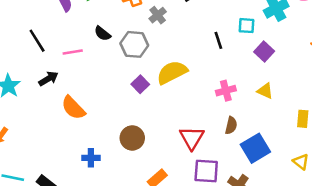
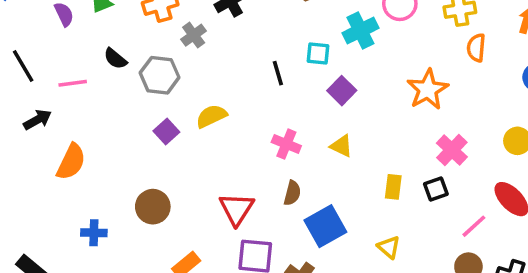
yellow semicircle: (172, 72) -> (211, 116), size x0.7
pink cross: (226, 91) -> (286, 144), turned 36
orange semicircle: (73, 108) -> (71, 162), turned -112

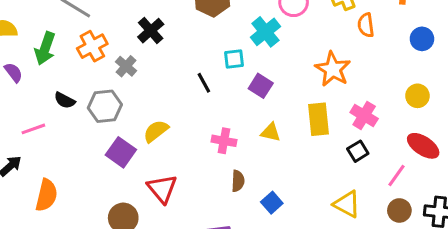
purple square: (166, 132) -> (121, 152), size x1.4
yellow rectangle: (393, 187) -> (318, 119), moved, size x1.5
red triangle: (237, 209) -> (162, 189), moved
blue square: (325, 226) -> (272, 203), size x0.6
yellow triangle: (389, 247) -> (347, 204), moved, size x1.4

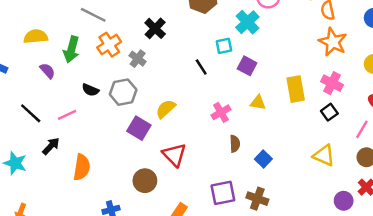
orange star: (333, 69) -> (333, 42), moved
pink cross: (224, 141) -> (221, 112), turned -36

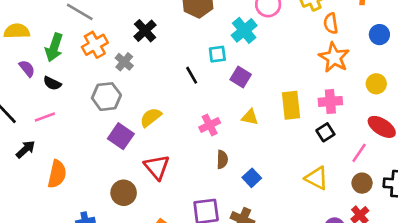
pink cross: (332, 83) -> (330, 101), turned -35
black semicircle: (90, 90) -> (52, 83), moved

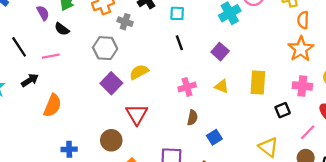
cyan square: (217, 54) -> (177, 13), moved
gray cross: (124, 62) -> (125, 22), turned -32
pink cross: (330, 101) -> (302, 86), moved
brown circle: (124, 193) -> (111, 140), moved

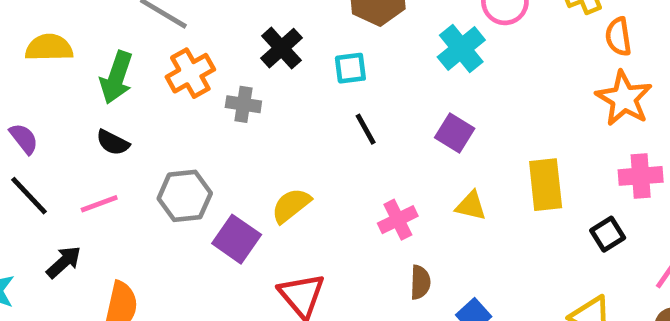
purple semicircle: (43, 13) -> (24, 139), moved
gray hexagon: (105, 48) -> (185, 196), moved

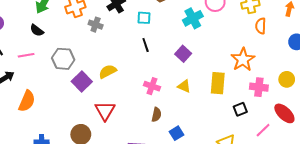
orange star: (624, 98) -> (243, 60), moved
pink cross: (398, 220) -> (152, 86), turned 35

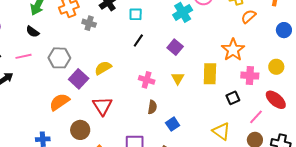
orange semicircle: (261, 26) -> (249, 16), turned 49
black line: (146, 45) -> (138, 40), turned 56
yellow triangle: (184, 86) -> (178, 78), turned 40
orange semicircle: (27, 101) -> (59, 102), moved, turned -145

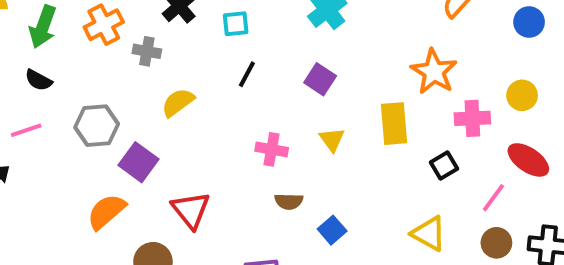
yellow semicircle: (103, 68) -> (178, 102), moved
brown semicircle: (152, 107) -> (289, 201), turned 88

